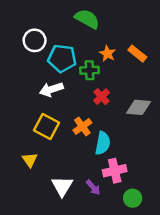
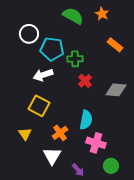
orange star: (107, 54) -> (102, 14), moved
orange cross: (82, 126) -> (60, 133), moved
pink cross: (115, 171) -> (96, 143), turned 30
purple arrow: (93, 187) -> (78, 170), moved

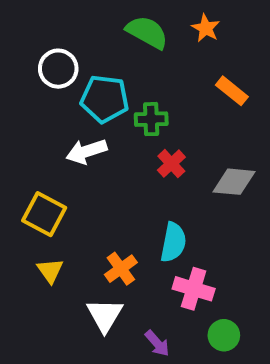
yellow square: (39, 106) -> (44, 214), moved

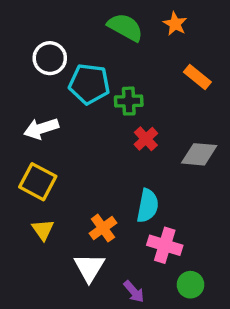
white arrow: (86, 151) -> (41, 129), moved

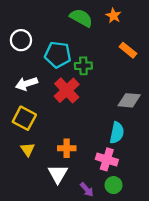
white circle: (50, 58) -> (21, 40), moved
red cross: (146, 139) -> (67, 90), moved, size x1.6
cyan semicircle: (148, 206) -> (117, 133), moved
orange cross: (103, 228) -> (67, 148), turned 36
green circle: (190, 285) -> (114, 185), moved

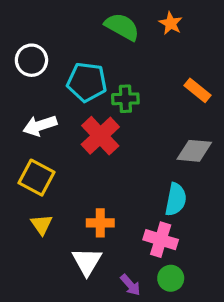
orange rectangle: (128, 50) -> (198, 90), moved

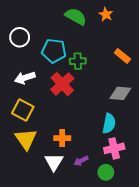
yellow triangle: (42, 225) -> (26, 139), size x1.6
pink cross: (161, 240) -> (114, 148), moved, turned -30
purple arrow: (130, 285) -> (81, 161), moved, turned 104

